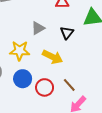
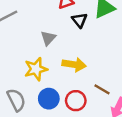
black triangle: (67, 33) -> (79, 20), moved

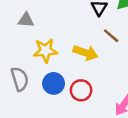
gray triangle: (48, 38) -> (26, 20), moved, turned 42
brown line: (102, 89) -> (111, 36), moved

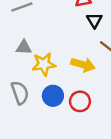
gray triangle: (26, 20) -> (24, 47), moved

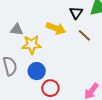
yellow arrow: (83, 65) -> (56, 28), moved
red circle: (80, 101) -> (50, 88), moved

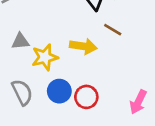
yellow arrow: (56, 28) -> (83, 46), moved
red circle: (50, 88) -> (86, 97), moved

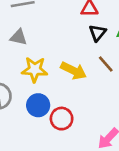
gray triangle: (20, 41) -> (18, 37), moved

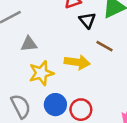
gray triangle: (18, 37) -> (29, 44), moved

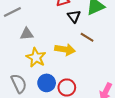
yellow star: (41, 73) -> (36, 57), turned -30

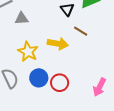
gray triangle: (27, 34) -> (22, 18), moved

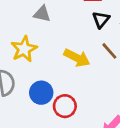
yellow star: (28, 52) -> (24, 49), moved

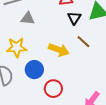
yellow star: (24, 49) -> (17, 47), turned 30
blue circle: (41, 93) -> (34, 70), moved

